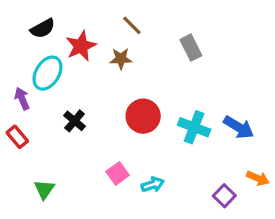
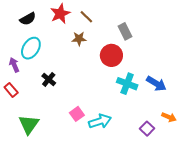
red star: (81, 46) -> (60, 14), moved
red circle: (143, 116) -> (111, 55), moved
cyan arrow: (153, 185) -> (100, 121), size x1.5
green triangle: (44, 189) -> (29, 124), size x1.5

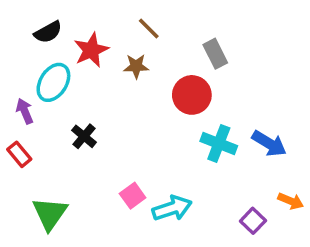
red star: (60, 14) -> (91, 50), moved

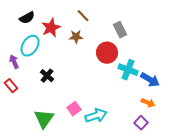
cyan cross: (219, 144) -> (128, 70), moved
orange arrow: (291, 201) -> (148, 103), moved
green triangle: (50, 214) -> (44, 119), moved

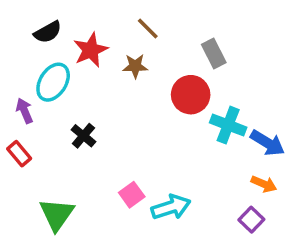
green triangle: (44, 119) -> (57, 214), moved

